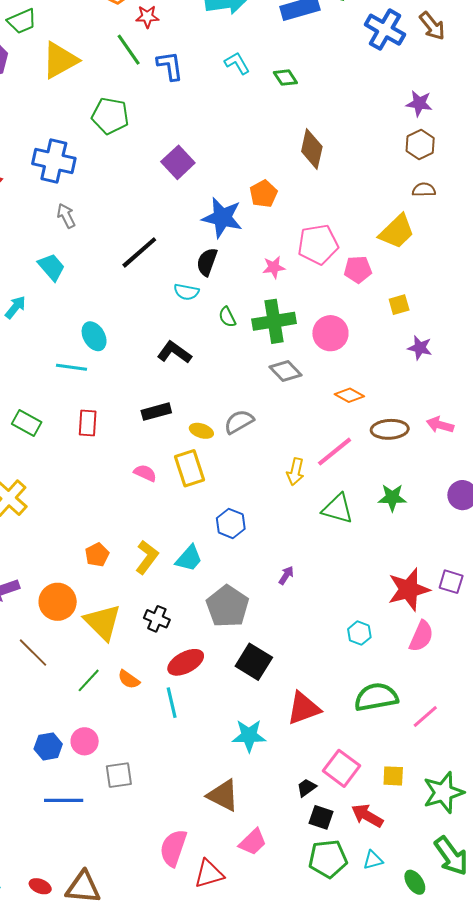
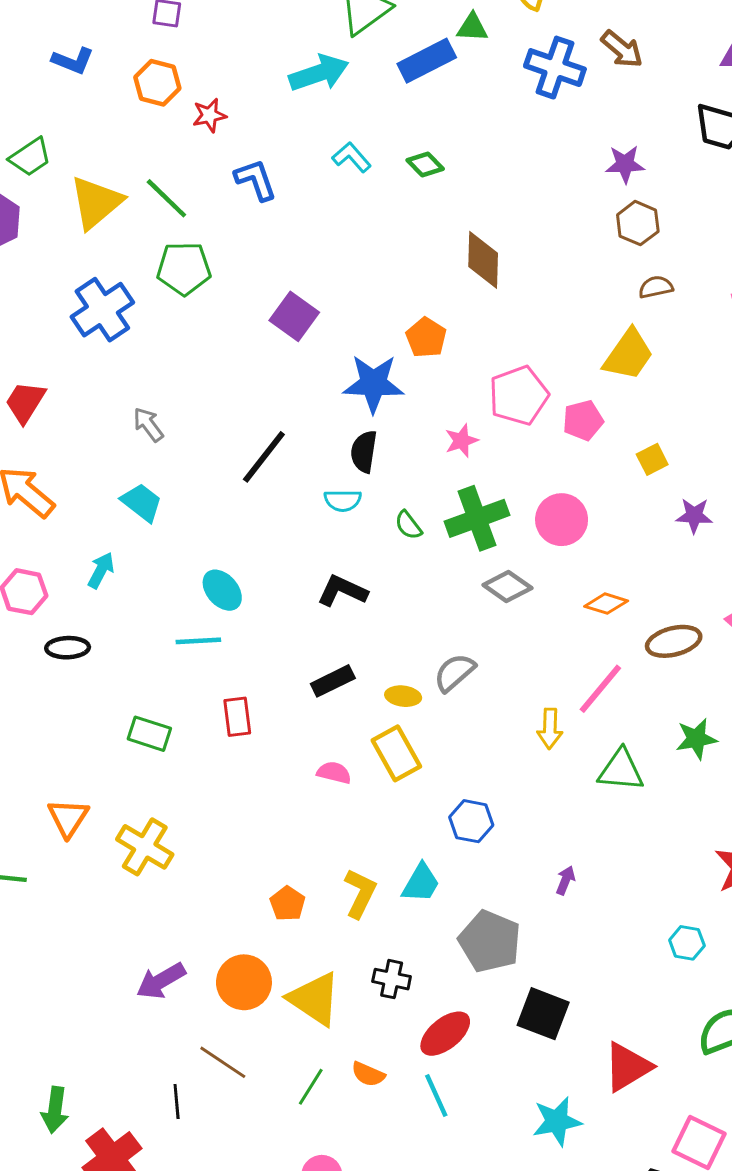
green line: (129, 50) -> (166, 198), moved
blue cross: (54, 161) -> (102, 310), moved, turned -36

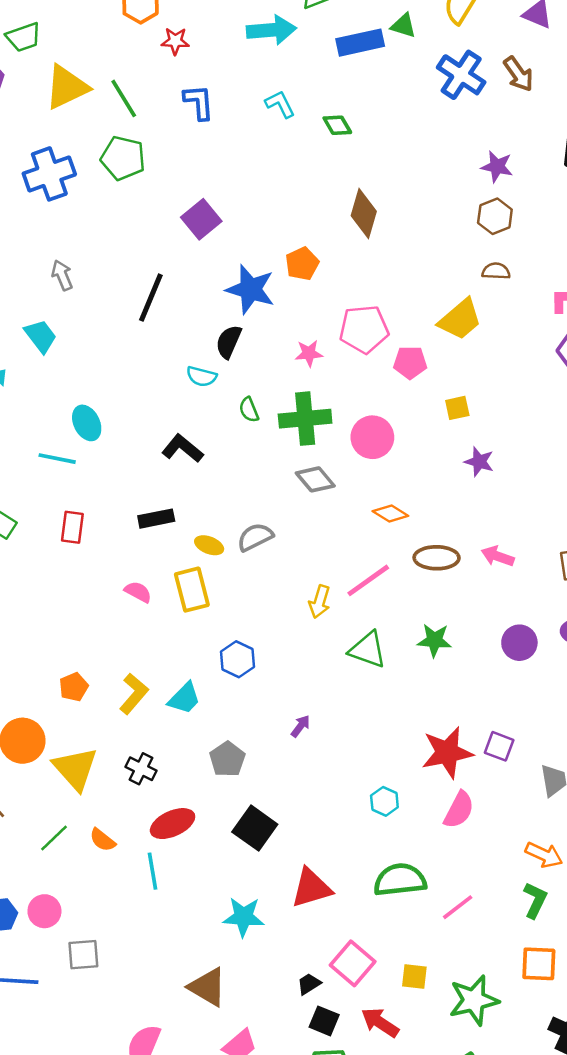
black line: (264, 457) -> (151, 298), moved, turned -30
gray pentagon: (490, 941) -> (227, 759), size x0.7

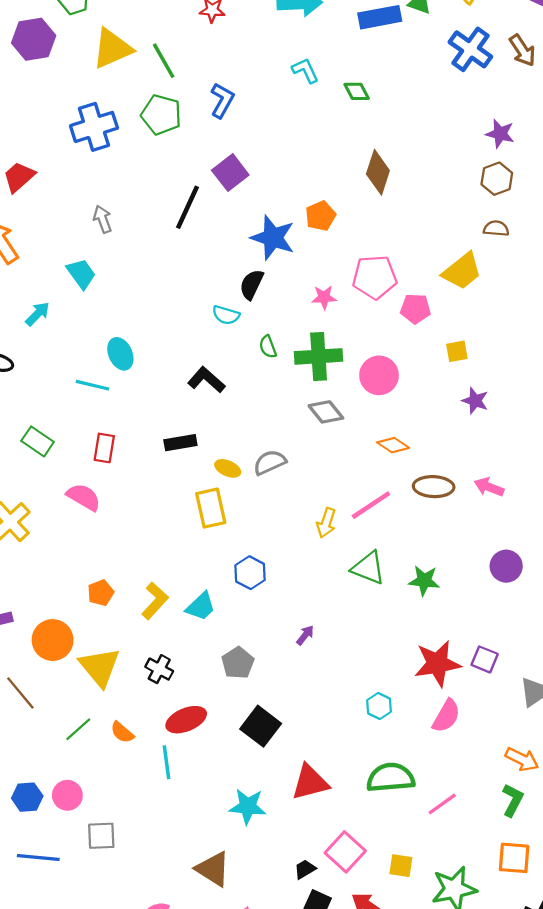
blue L-shape: (199, 102) -> (222, 100), moved, turned 32
black line: (151, 298) -> (187, 207), moved
pink semicircle: (138, 592) -> (84, 497), moved, size x1.4
green star: (434, 640) -> (424, 581), moved

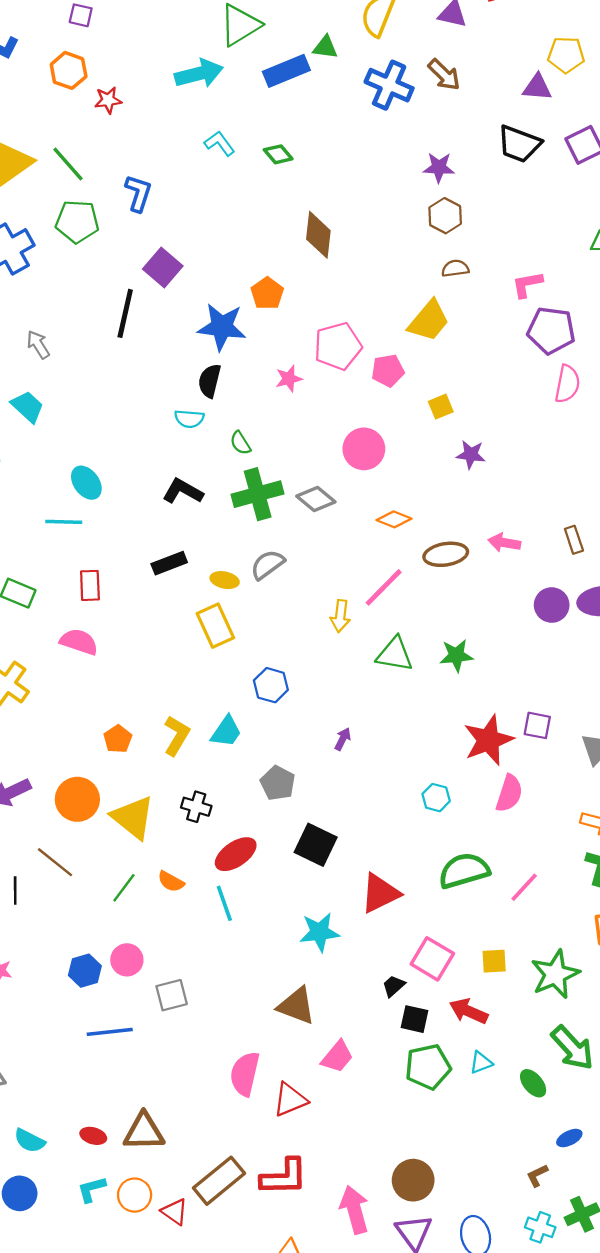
green cross: (319, 356) -> (258, 494), moved
purple circle: (506, 566) -> (552, 605), moved

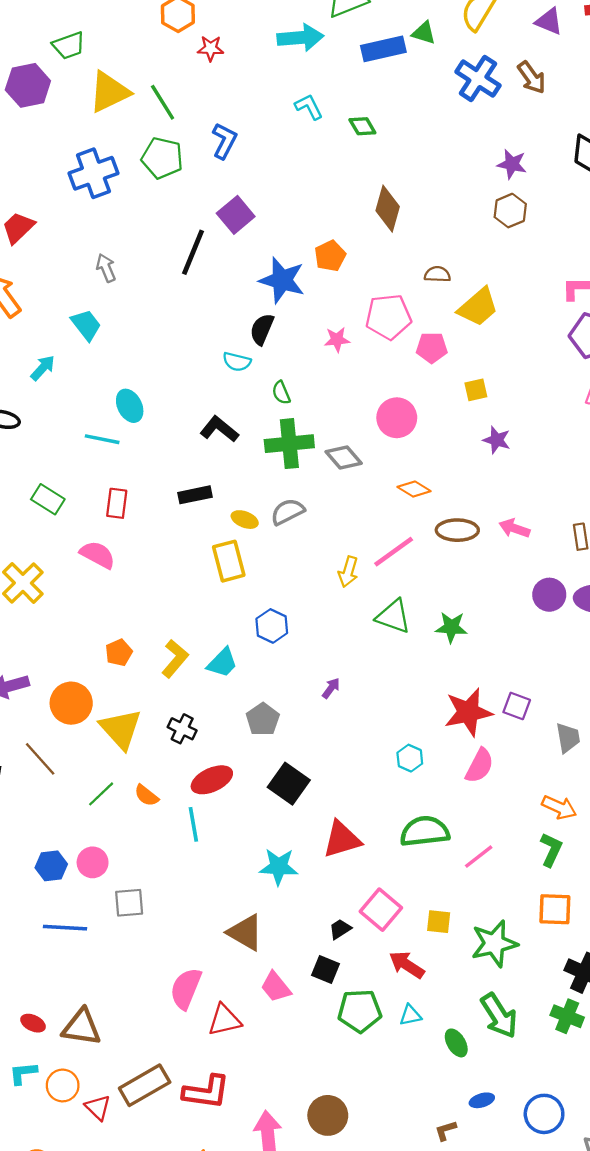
brown semicircle: (455, 268) -> (437, 274), moved
black square: (414, 1019) -> (325, 970), moved
pink trapezoid: (337, 1057) -> (276, 987), turned 92

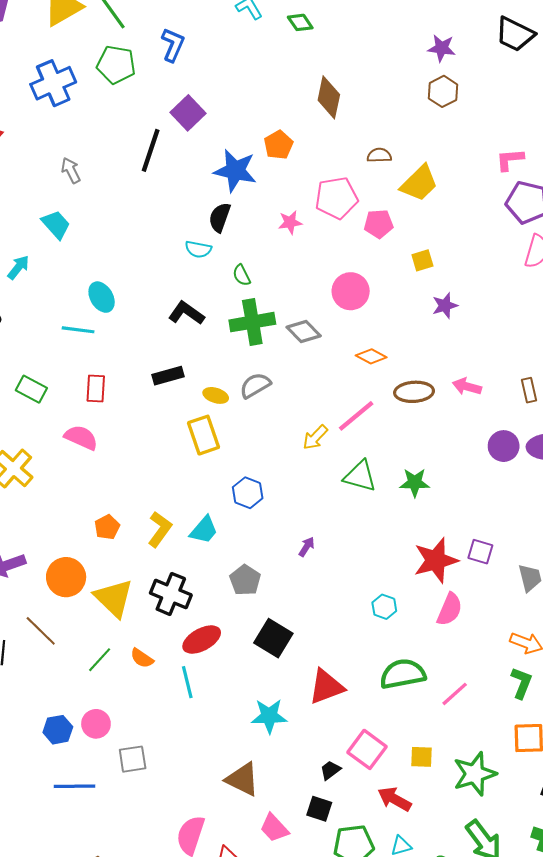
purple star: (497, 440) -> (445, 306), turned -30
yellow arrow: (348, 572) -> (315, 437), turned 32
black cross: (182, 729) -> (171, 594), size x1.5

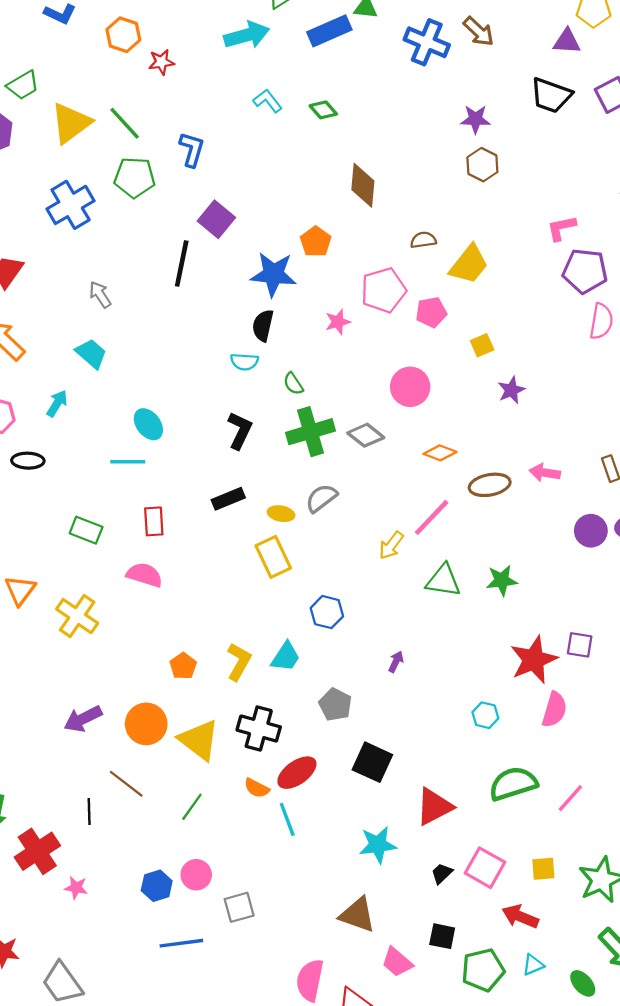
black L-shape: (186, 313) -> (240, 431), turned 87
orange semicircle: (142, 658) -> (257, 788), moved
black trapezoid: (330, 770) -> (442, 873), moved

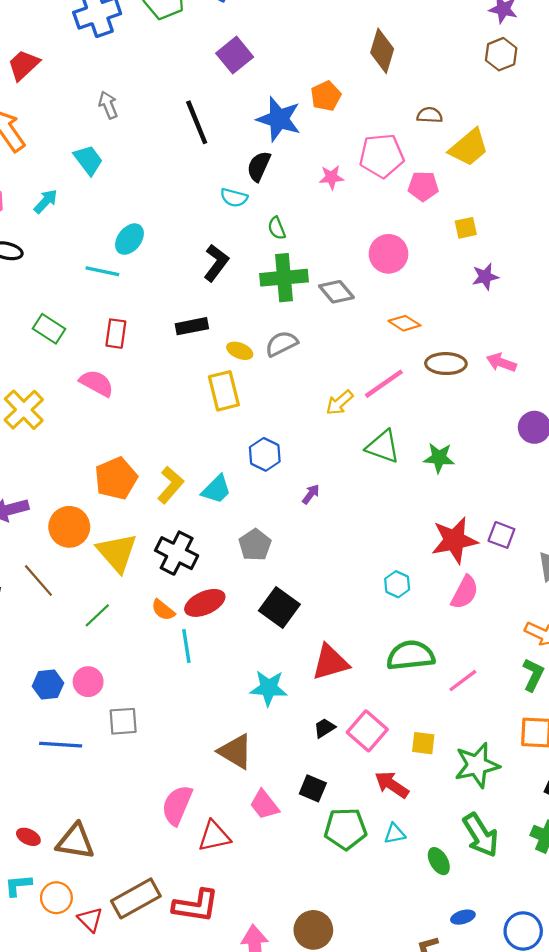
black line: (182, 263) -> (197, 122), moved, turned -45
cyan ellipse: (148, 424) -> (129, 239), turned 64
purple arrow: (396, 662) -> (311, 494), moved
orange pentagon: (183, 666) -> (116, 478), size x1.6

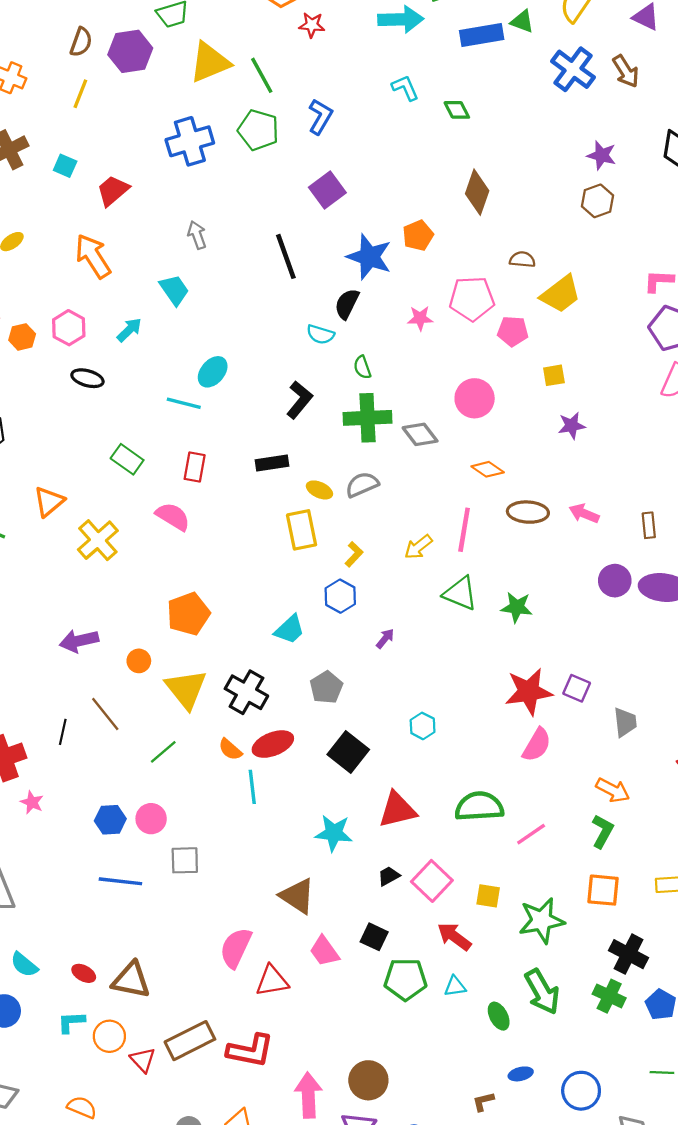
pink line: (384, 384) -> (464, 530), turned -48
yellow L-shape: (170, 485) -> (354, 554), moved, size x0.7
orange circle: (69, 527) -> (139, 661), size x0.6
cyan hexagon: (397, 584) -> (423, 726), moved

